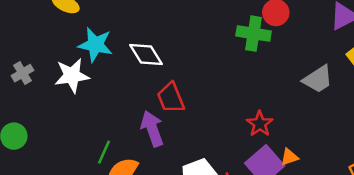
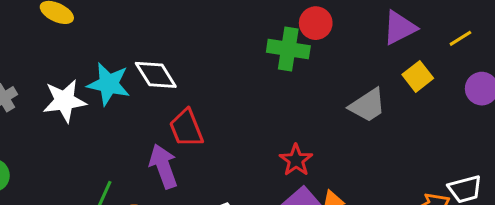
cyan star: (95, 45) -> (109, 84), moved

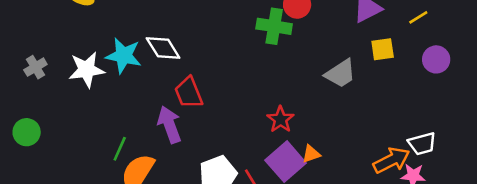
yellow square: (418, 76) -> (383, 49), turned 30

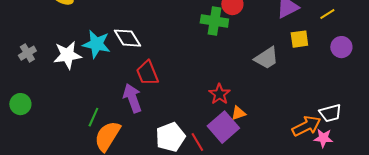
orange triangle: (311, 154) -> (238, 113), moved

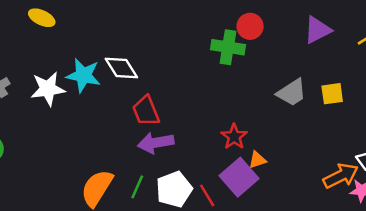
yellow square: (299, 39) -> (332, 94), moved
purple arrow: (132, 98) -> (156, 143), moved, turned -80
green line: (93, 117) -> (137, 187), moved

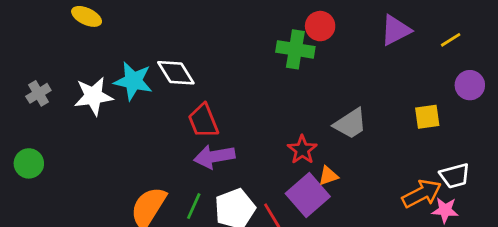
gray trapezoid: (292, 92) -> (350, 124), moved
yellow square: (332, 94) -> (427, 117), moved

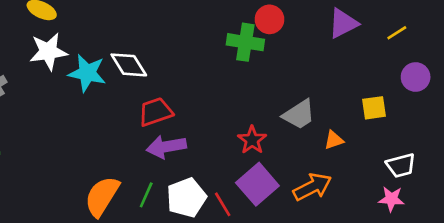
white star: (93, 96) -> (48, 52), moved
red trapezoid: (203, 121) -> (156, 112), turned 93
orange triangle: (328, 176) -> (334, 140), moved
orange arrow: (422, 194) -> (312, 187), moved

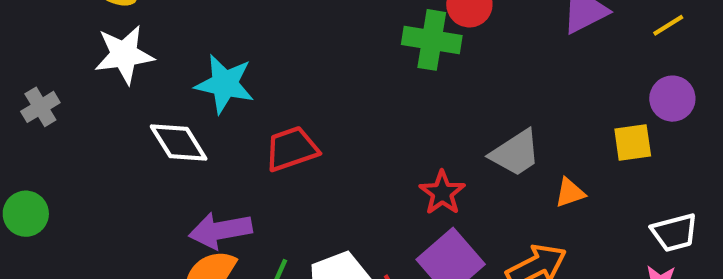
white diamond: (129, 65) -> (179, 143), moved
cyan star: (87, 73) -> (225, 84), moved
purple circle: (416, 77) -> (672, 99), moved
purple arrow: (166, 147) -> (220, 230), moved

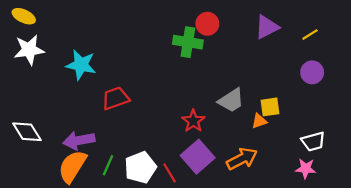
white diamond: (179, 143) -> (27, 132), moved
yellow square: (633, 143) -> (270, 107), moved

